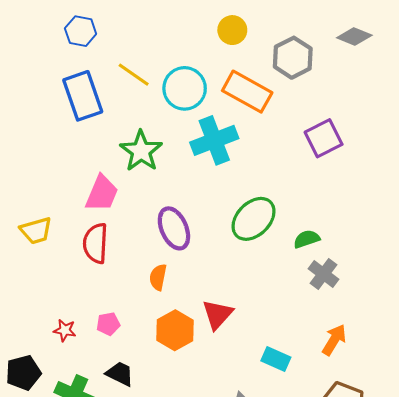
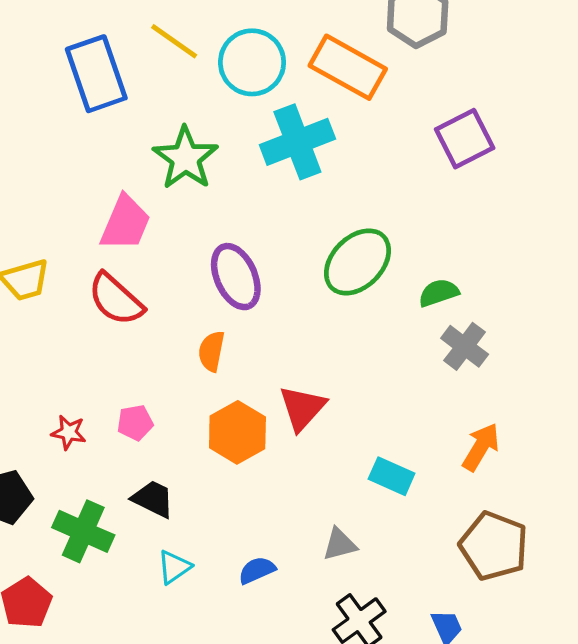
red semicircle: (95, 243) -> (116, 299), turned -51

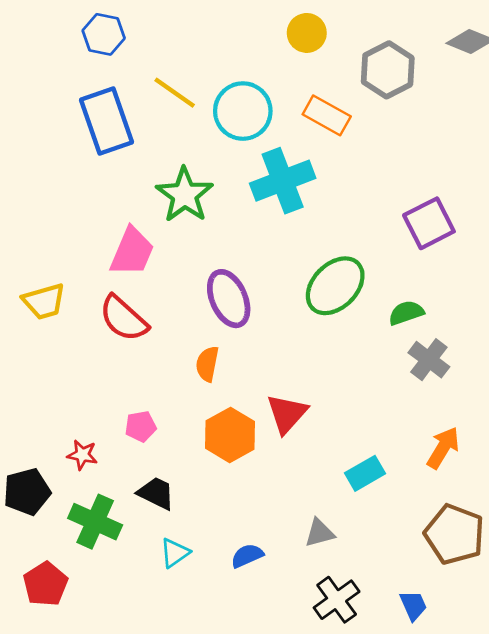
orange rectangle: (348, 67) -> (327, 115), size x0.7
purple square: (465, 139) -> (429, 223), moved
red star: (69, 432) -> (82, 455), moved
cyan rectangle: (392, 476) -> (365, 473), turned -54

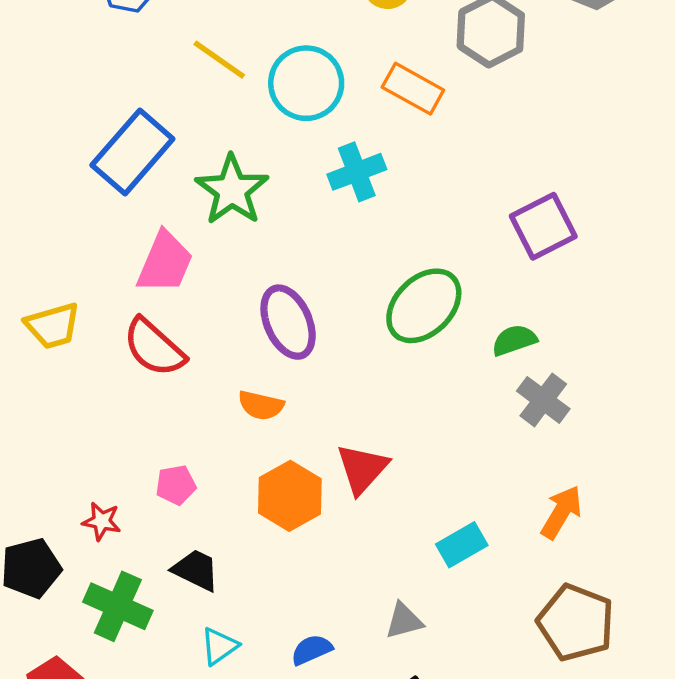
blue rectangle: (106, 121) -> (132, 152), moved, turned 60
cyan cross: (283, 181) -> (357, 172), size x0.7
orange semicircle: (207, 364) -> (261, 405), turned -88

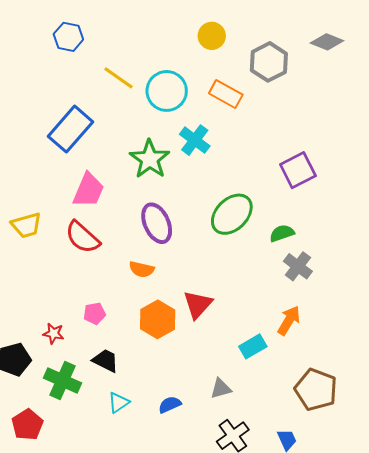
cyan cross: (357, 172) -> (195, 140), turned -32
green star: (232, 190) -> (150, 159), moved
orange arrow: (561, 512) -> (289, 320), moved

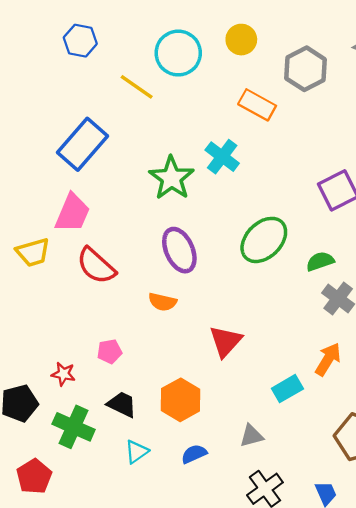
cyan circle: (167, 91) -> (178, 53), moved
pink trapezoid: (89, 190) -> (72, 213), moved
orange hexagon: (158, 319) -> (180, 400), moved

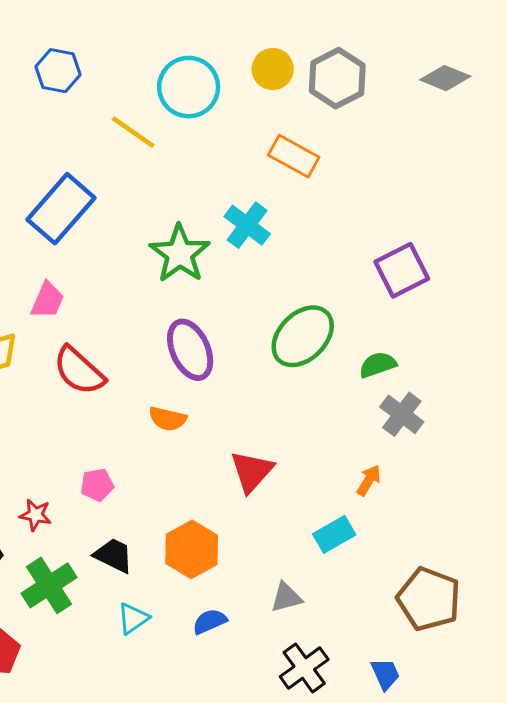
gray hexagon: (305, 69) -> (337, 78), moved
pink trapezoid: (72, 213) -> (48, 300), size x0.7
orange arrow: (328, 359) -> (369, 480), moved, size x0.7
green cross: (74, 427) -> (49, 585), turned 33

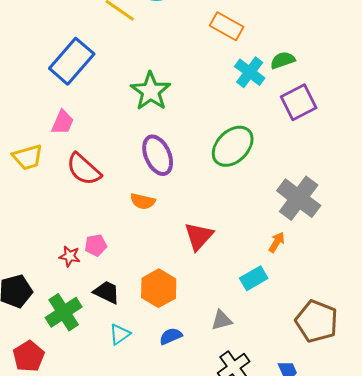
cyan cross: (247, 225) -> (250, 72), moved
green semicircle: (378, 365) -> (283, 60), moved
gray cross: (402, 414) -> (299, 198), size x1.5
red star: (35, 515) -> (70, 256), moved

